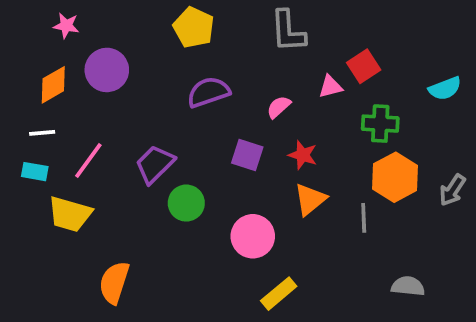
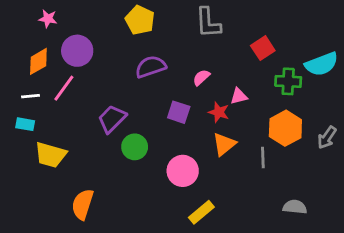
pink triangle: (330, 87) -> (239, 96), moved
cyan semicircle: (445, 88) -> (322, 64), size x1.4
green cross: (380, 124) -> (288, 81), moved
pink line: (88, 161) -> (64, 88), moved

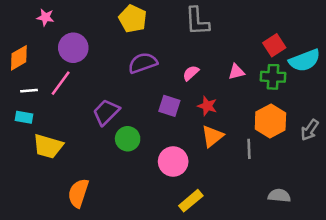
red square: (263, 48) -> (274, 45), moved
orange diamond: (38, 61) -> (19, 58), moved
pink triangle: (239, 96) -> (236, 72), moved

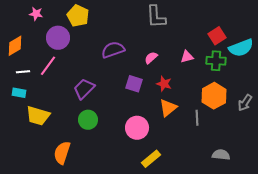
yellow pentagon: (133, 19) -> (78, 16), moved
green circle: (128, 139) -> (88, 120), moved

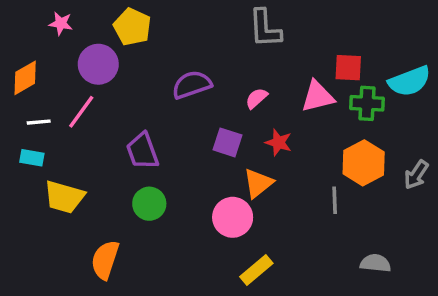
red square: (217, 36) -> (348, 68), moved, turned 36
pink triangle: (187, 57) -> (318, 97), size x1.5
purple trapezoid: (84, 89) -> (142, 151), turned -65
orange triangle: (168, 108) -> (258, 183), moved

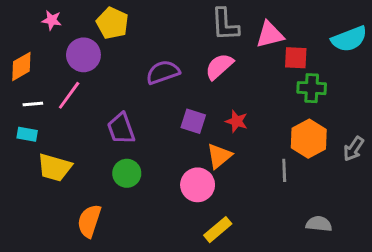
cyan semicircle: (409, 81) -> (349, 39), moved
pink triangle: (318, 97) -> (270, 35), moved
pink semicircle: (256, 98) -> (219, 66), moved, size x1.5

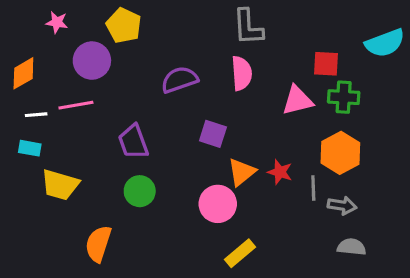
pink triangle: (270, 35) -> (297, 100), moved
pink semicircle: (219, 66) -> (242, 73), turned 128
pink line: (69, 95) -> (76, 105), turned 44
red star: (237, 121) -> (280, 172), moved
gray arrow: (354, 149) -> (342, 205), moved, turned -115

